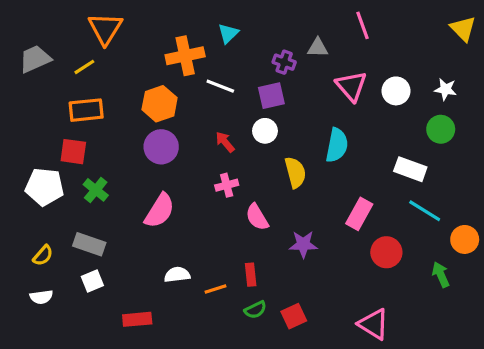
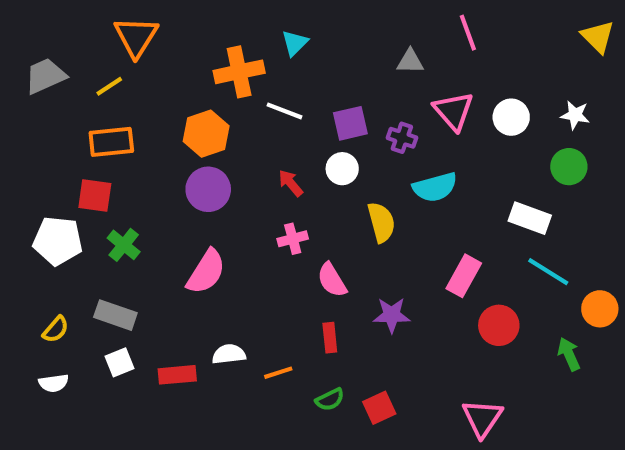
purple cross: (284, 62) -> (402, 138), moved
cyan semicircle: (337, 145) -> (435, 187), turned 64
red rectangle: (251, 275) -> (330, 338), moved
red rectangle: (137, 319) -> (177, 375), moved
pink triangle: (374, 324) -> (482, 418), turned 32

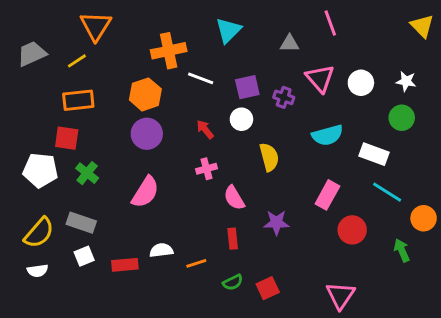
cyan triangle: (295, 43) -> (228, 30), moved, size x1.4
cyan semicircle: (435, 187) -> (327, 135), moved
yellow semicircle: (56, 329) -> (39, 233), size x1.6

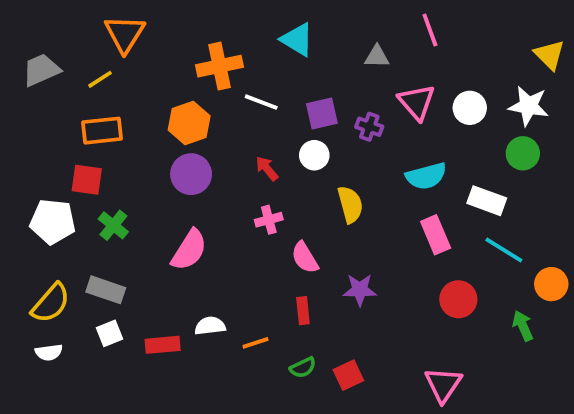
yellow triangle: (422, 26) -> (549, 55), moved
cyan triangle: (228, 30) -> (297, 40), turned -44
white star: (406, 81) -> (529, 106), size x1.5
pink rectangle: (327, 195) -> (436, 235), moved, turned -52

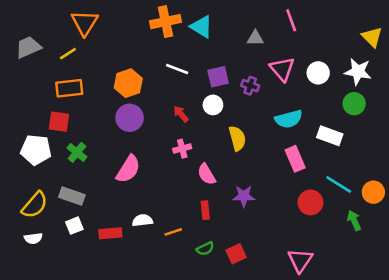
orange cross: (219, 66) -> (165, 22), moved
cyan line: (504, 250) -> (339, 184), moved

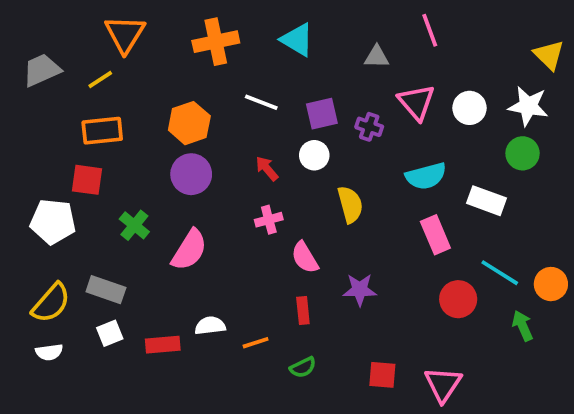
orange cross: (165, 22) -> (216, 42), moved
green cross: (77, 152) -> (134, 225), moved
red square: (236, 254) -> (382, 375), moved, turned 30

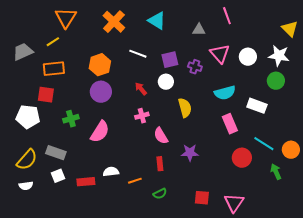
orange cross: (216, 42) -> (114, 22), turned -35
gray trapezoid: (42, 70) -> (23, 52), moved
green cross: (134, 225) -> (71, 119), turned 35

